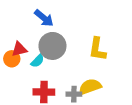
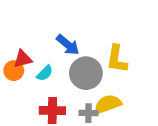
blue arrow: (44, 18) -> (68, 45), moved
gray circle: (52, 46) -> (86, 73), moved

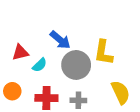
orange circle: (14, 71) -> (12, 91), moved
yellow semicircle: (108, 104) -> (121, 92), moved, turned 85

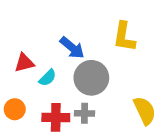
yellow L-shape: (103, 52) -> (124, 37), moved
gray cross: (78, 100) -> (84, 113), moved

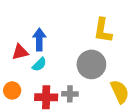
blue arrow: (72, 48) -> (39, 40), moved, turned -130
gray circle: (91, 78) -> (91, 64), moved

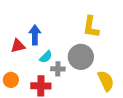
cyan semicircle: (39, 64) -> (46, 57), moved
gray cross: (70, 94) -> (58, 69), moved

